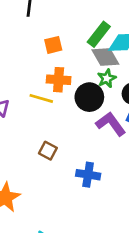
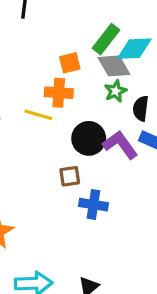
orange square: (53, 45) -> (70, 63), moved
black circle: (89, 97) -> (89, 138), moved
brown square: (48, 151) -> (70, 176), moved, turned -36

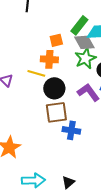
green star: (115, 91) -> (85, 58), size x1.5
black circle: (89, 138) -> (54, 88), moved
brown square: (70, 176) -> (56, 112), size x1.6

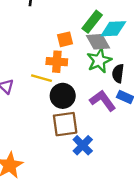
blue cross: (71, 130) -> (83, 145), turned 36

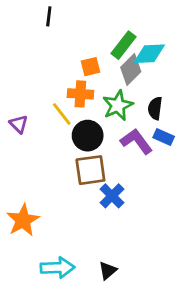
gray diamond: (98, 42) -> (131, 70), turned 75
green star: (99, 61) -> (118, 105), moved
yellow line: (41, 78) -> (62, 114), turned 36

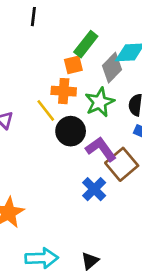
green rectangle: (123, 45) -> (86, 44), moved
purple L-shape: (136, 141) -> (101, 149), moved
brown square: (90, 170) -> (122, 164), moved, turned -32

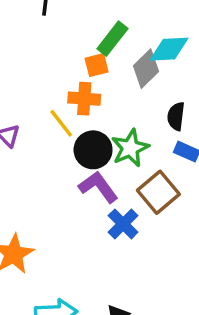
green star: (100, 102) -> (130, 148), moved
purple L-shape: (101, 149) -> (98, 187), moved

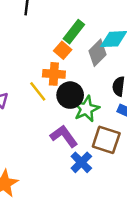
orange square: (97, 65) -> (63, 50), turned -35
black circle: (93, 150) -> (70, 95), moved
brown square: (158, 192) -> (106, 140), turned -32

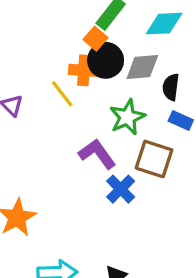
gray diamond: (97, 53) -> (142, 67), moved, turned 40
black circle: (70, 95) -> (106, 60), moved

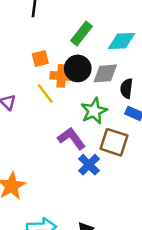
orange square: (96, 39) -> (40, 58), moved, turned 35

